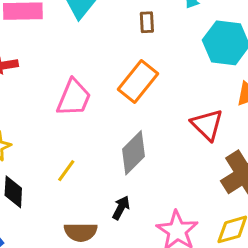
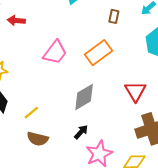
yellow line: (66, 171) -> (31, 113), moved
black arrow: (121, 208) -> (81, 132), moved

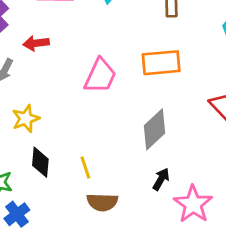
orange rectangle: (99, 53) -> (161, 63), turned 44
yellow line: (31, 113) -> (85, 167), turned -56

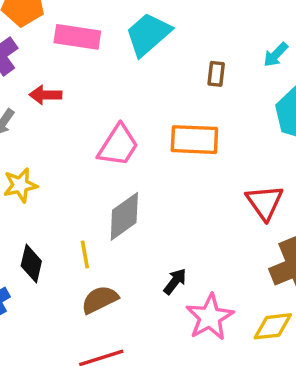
gray diamond: (154, 129) -> (124, 216), moved
black diamond: (40, 162) -> (31, 263), moved
brown semicircle: (102, 202) -> (100, 300), turned 144

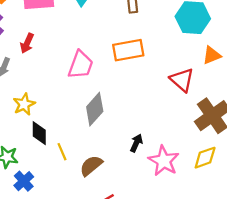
red arrow: (45, 95) -> (27, 43), turned -54
yellow line: (85, 254) -> (62, 152), moved
black diamond: (31, 263) -> (39, 133), moved

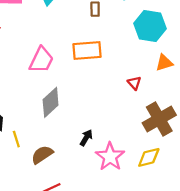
red triangle: (182, 80) -> (134, 83), size x0.6

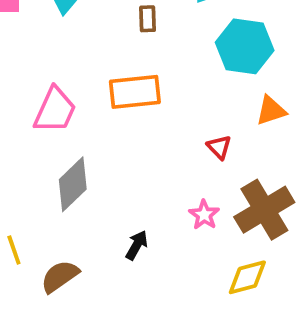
pink star: (110, 157) -> (204, 215), moved, size x0.6

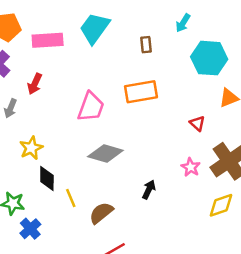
gray diamond: (73, 184) -> (105, 154), turned 64

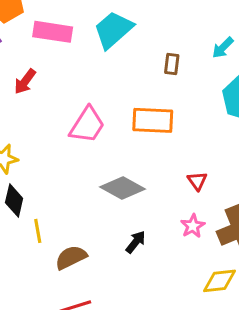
red triangle: (197, 123) -> (197, 181), moved
gray diamond: (105, 154) -> (123, 188), moved

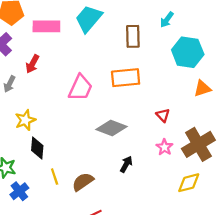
brown rectangle: (172, 64) -> (133, 36), size x1.5
yellow line: (38, 231) -> (55, 177), moved

